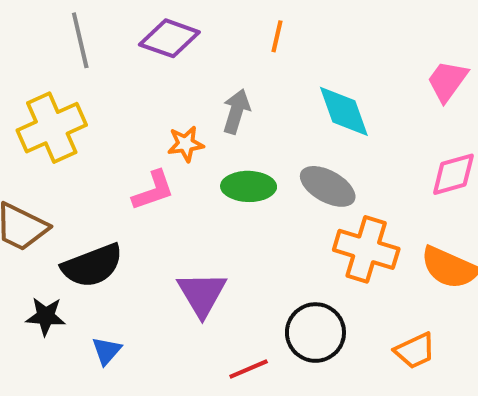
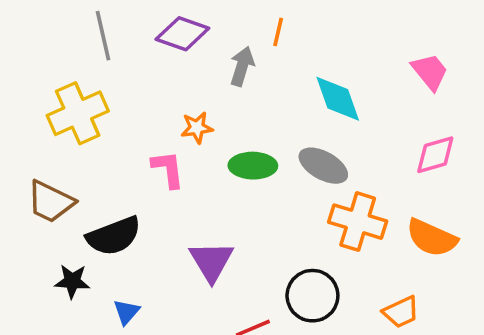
pink trapezoid: (447, 81) -> (430, 72), turned 105
gray arrow: (236, 111) -> (242, 66), moved
pink L-shape: (153, 190) -> (168, 169), turned -78

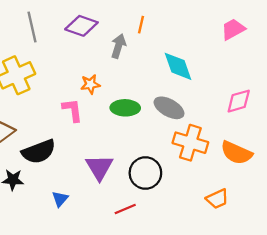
pink trapezoid: (430, 72) -> (233, 29), moved, turned -80
black circle: (312, 296) -> (145, 173), moved
blue triangle: (126, 312) -> (60, 199), moved

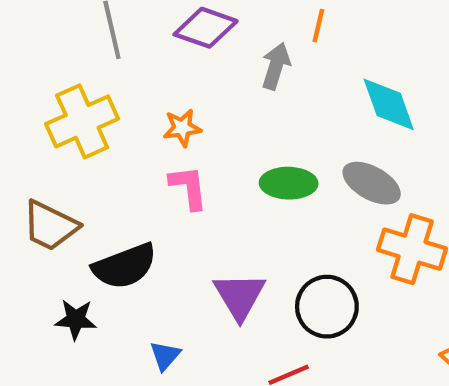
orange star: (90, 84) -> (182, 128), moved

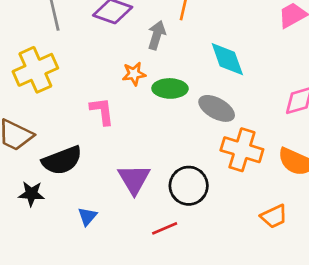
orange star: (182, 128) -> (134, 74), moved
green ellipse: (289, 183) -> (170, 88), moved

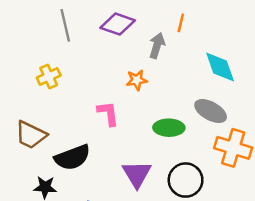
yellow cross: (35, 70) -> (49, 76), size x0.6
green ellipse: (170, 88) -> (169, 128), moved

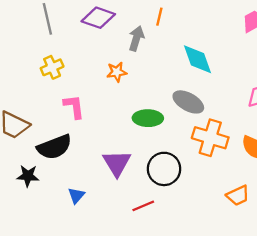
yellow cross: (49, 76) -> (52, 67), moved
pink L-shape: (108, 113) -> (74, 107), moved

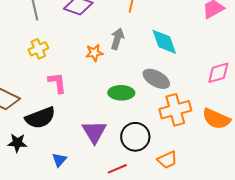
gray arrow: (136, 38) -> (117, 39), moved
orange cross: (210, 138) -> (175, 110), turned -32
orange trapezoid: (238, 195) -> (167, 160), moved

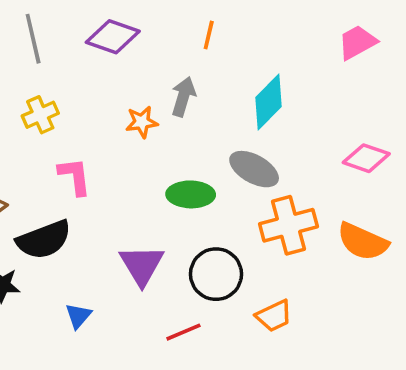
cyan diamond: (164, 42) -> (269, 102), turned 64
pink diamond: (218, 73) -> (366, 158), turned 35

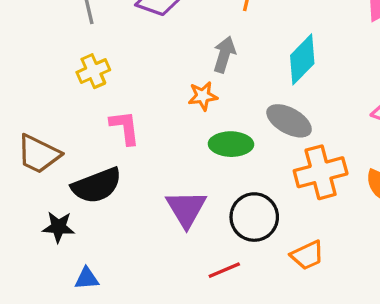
orange star: (142, 122) -> (203, 96), moved
blue triangle: (78, 316) -> (87, 278), moved, turned 45

